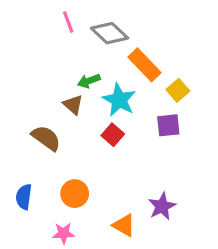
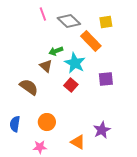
yellow square: (178, 90) -> (106, 22), moved, turned 32

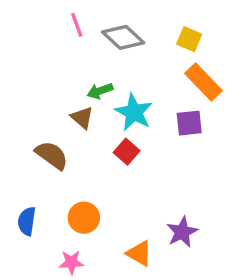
yellow square: (106, 22) -> (189, 39), turned 32
orange rectangle: (91, 41) -> (203, 82), moved
purple square: (106, 79) -> (189, 123), moved

